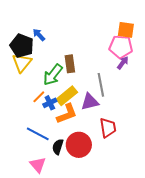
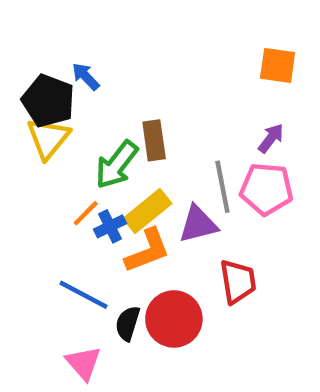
pink pentagon: (121, 47) -> (266, 189), moved

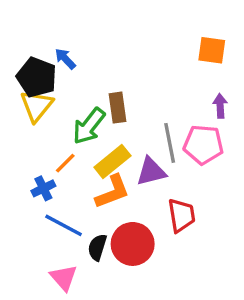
purple arrow: (271, 138) -> (220, 106), moved, turned -40
blue cross: (110, 226) -> (43, 188), moved

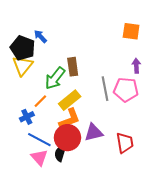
purple triangle: (151, 172) -> (94, 132), moved
red trapezoid: (181, 215) -> (125, 143), moved
red circle: (133, 244) -> (67, 138), moved
pink triangle: (64, 278) -> (39, 157), moved

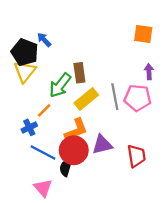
yellow rectangle: (70, 100) -> (86, 99), moved
pink triangle: (39, 157) -> (43, 188), moved

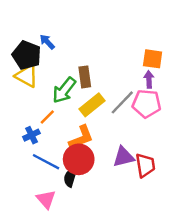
orange square: (143, 34) -> (153, 59), moved
yellow triangle: (25, 72) -> (27, 76), turned -40
purple arrow: (149, 72) -> (149, 79), moved
gray line: (115, 97) -> (122, 102), turned 55
purple triangle: (102, 145) -> (123, 157), moved

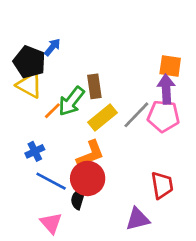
blue arrow: (47, 42) -> (52, 47), turned 84
purple arrow: (149, 79) -> (166, 89), size x1.5
orange line: (47, 117) -> (52, 111), moved
purple triangle: (123, 157) -> (138, 219), moved

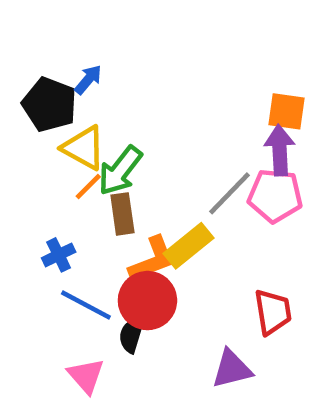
yellow triangle: (29, 85) -> (84, 148), moved
brown rectangle: (94, 86) -> (122, 214), moved
yellow rectangle: (102, 118) -> (188, 246), moved

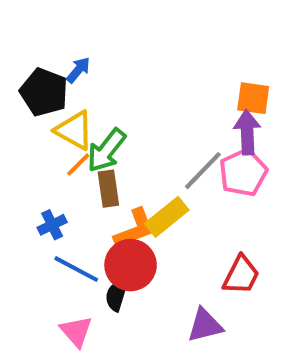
pink pentagon: (275, 196) -> (243, 173), turned -30
red trapezoid: (273, 312) -> (241, 275), turned 36

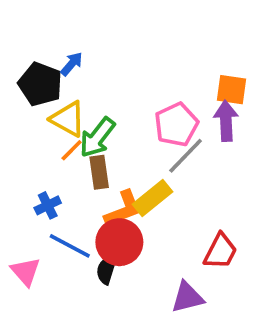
pink pentagon: (243, 173) -> (176, 125), moved
pink triangle: (76, 331) -> (26, 272), moved

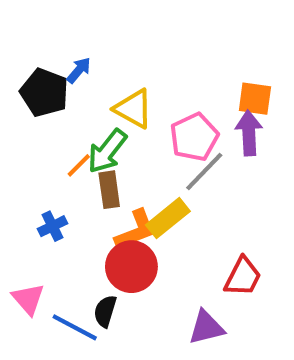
yellow triangle: (68, 119) -> (133, 109), moved
blue line: (70, 246) -> (75, 327), moved
black semicircle: (106, 270) -> (105, 311), moved

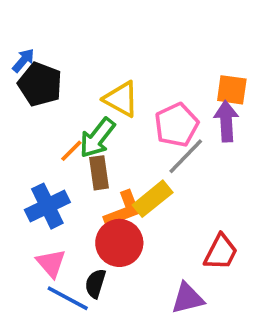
blue arrow: (79, 70) -> (23, 60), moved
blue cross: (52, 226) -> (47, 206), size x1.6
pink triangle: (28, 299) -> (51, 263), moved

